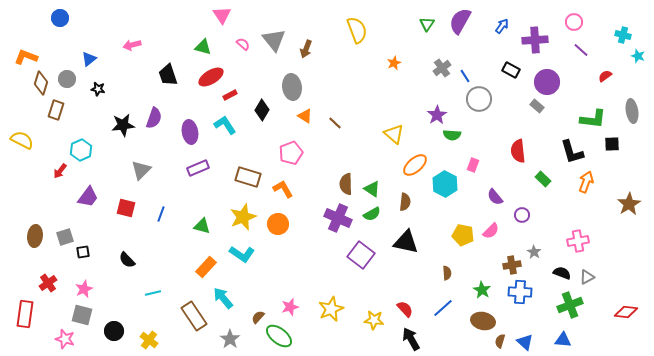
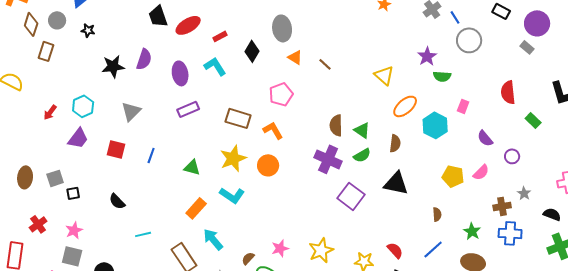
red ellipse: (211, 77) -> (188, 25), moved
cyan hexagon: (81, 150) -> (83, 106), moved

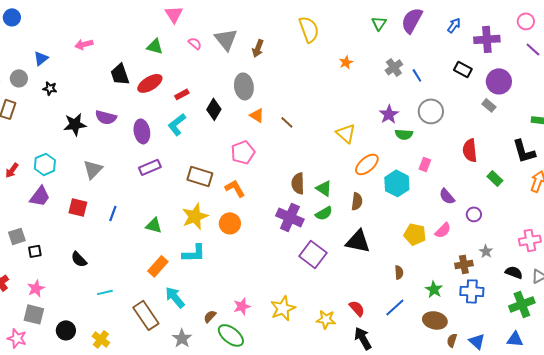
gray circle: (469, 40) -> (431, 111), moved
purple semicircle: (144, 59) -> (106, 117), turned 85
cyan L-shape: (215, 66) -> (177, 124), turned -95
cyan L-shape: (232, 195) -> (194, 253), turned -35

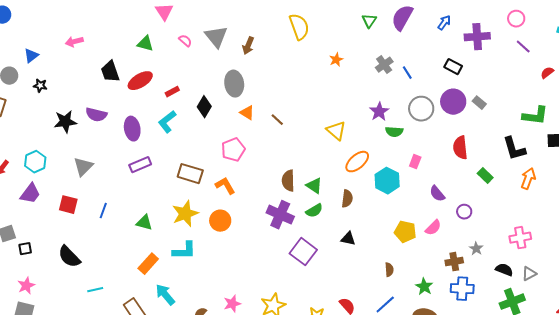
purple circle: (499, 81) -> (453, 102), moved
black triangle: (358, 241) -> (348, 239), size x0.6
black semicircle: (79, 259) -> (69, 257), size x1.4

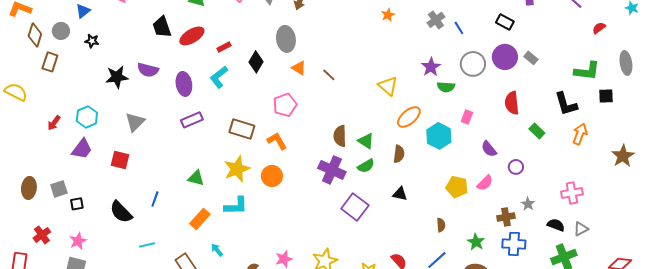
blue line: (103, 211) -> (155, 199), moved
cyan arrow: (165, 295) -> (217, 250), size x0.6

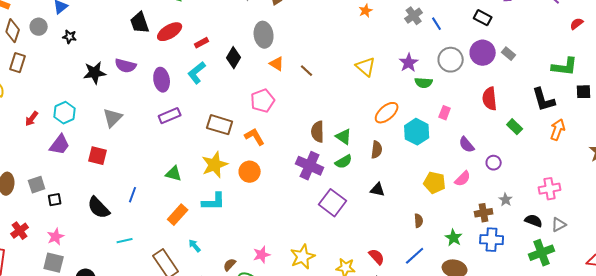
brown rectangle: (50, 62) -> (18, 63), moved
yellow triangle: (388, 86) -> (366, 67), moved

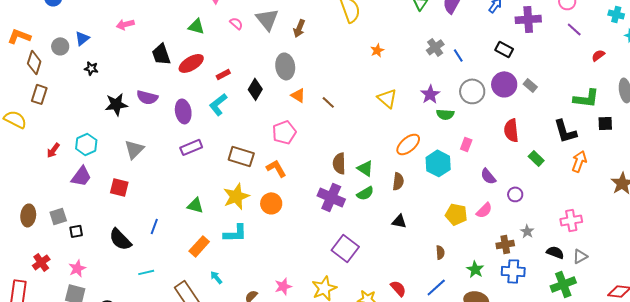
orange star: (366, 11) -> (377, 50), moved
gray circle: (39, 27) -> (60, 46), moved
purple square: (333, 203) -> (345, 248), moved

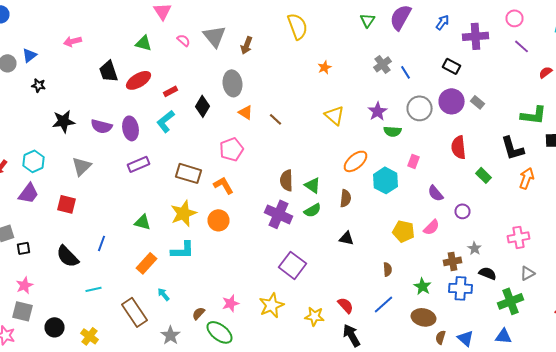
purple semicircle: (147, 97) -> (102, 126), moved
black semicircle: (555, 252) -> (488, 273), moved

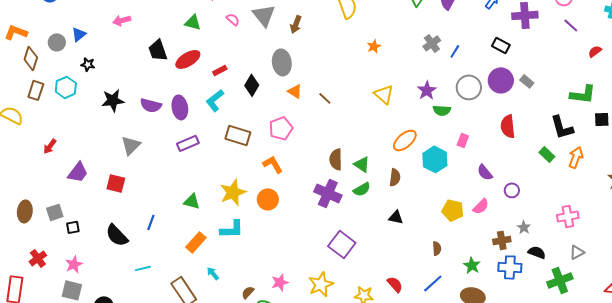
blue line: (406, 72) -> (455, 51), turned 64
cyan hexagon: (34, 161) -> (66, 87), moved
brown rectangle: (188, 173) -> (238, 135), moved
green rectangle: (484, 175) -> (547, 154), moved

